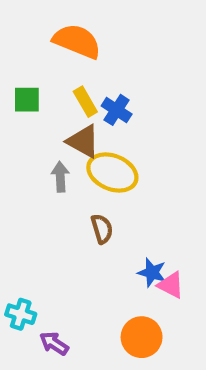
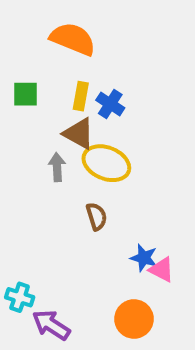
yellow rectangle: (85, 102) -> (81, 96), turned 40
purple arrow: (54, 343) -> (51, 325), size x1.4

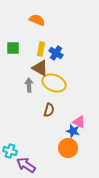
orange semicircle: (73, 39) -> (37, 20), size x0.7
brown semicircle: (97, 216) -> (49, 110), turned 32
pink triangle: (162, 270) -> (79, 122), moved
orange circle: (134, 319) -> (68, 148), moved

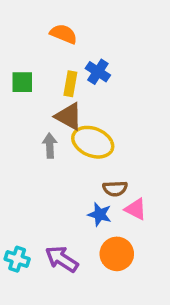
blue cross: (56, 53) -> (98, 72), moved
brown semicircle: (49, 110) -> (115, 189), moved, turned 72
blue star: (73, 131) -> (100, 214), moved
purple arrow: (26, 165) -> (62, 259), moved

